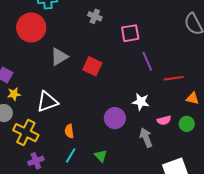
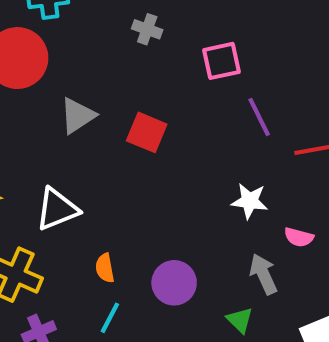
purple circle: (115, 118) -> (174, 283), moved
pink semicircle: (164, 120) -> (299, 237), turned 32
green triangle: (101, 156) -> (240, 320), moved

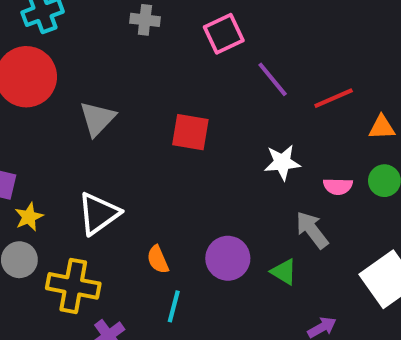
red square: (147, 132) -> (190, 132), moved
green triangle: (240, 320) -> (284, 272), moved

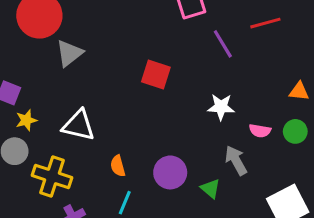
red line: (334, 98) -> (265, 23), moved
gray triangle: (97, 119) -> (69, 53), moved
white triangle: (99, 214) -> (79, 125), turned 40

